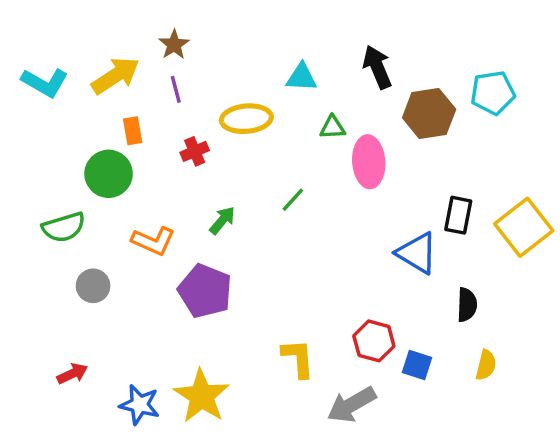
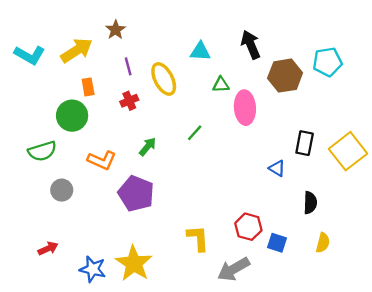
purple line: (176, 89) -> (128, 66), moved
yellow ellipse: (246, 119) -> (164, 79), turned 68
blue triangle: (417, 253) -> (277, 168), size x0.6

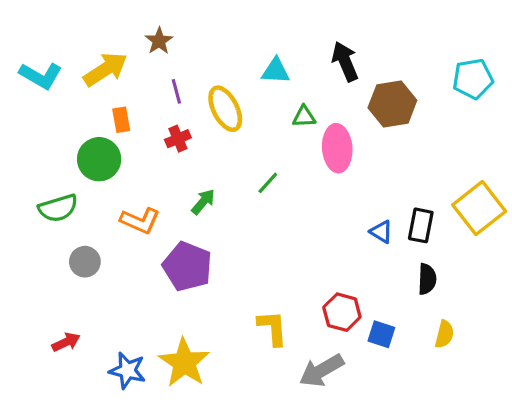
cyan pentagon: (327, 62) -> (473, 79), moved
black rectangle: (305, 143) -> (421, 225), moved

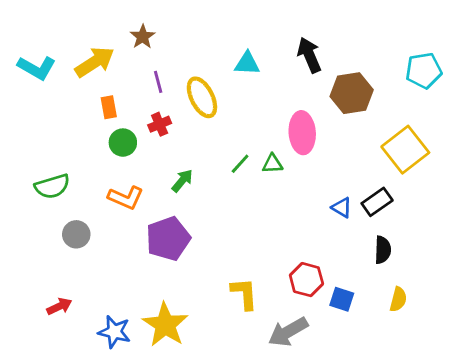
green triangle: (304, 117) -> (273, 164), moved
green circle: (99, 159) -> (123, 143), moved, size x0.7
yellow square: (479, 208) -> (405, 150), moved
black rectangle: (421, 225) -> (377, 202), turned 44
purple pentagon: (187, 266) -> (168, 239), turned 30

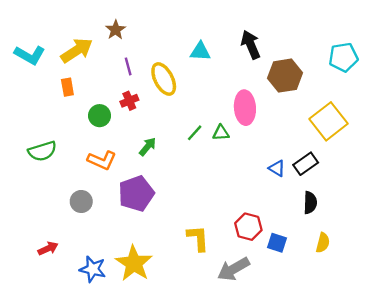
orange rectangle: (109, 107) -> (67, 87), moved
gray circle: (76, 234) -> (81, 202), moved

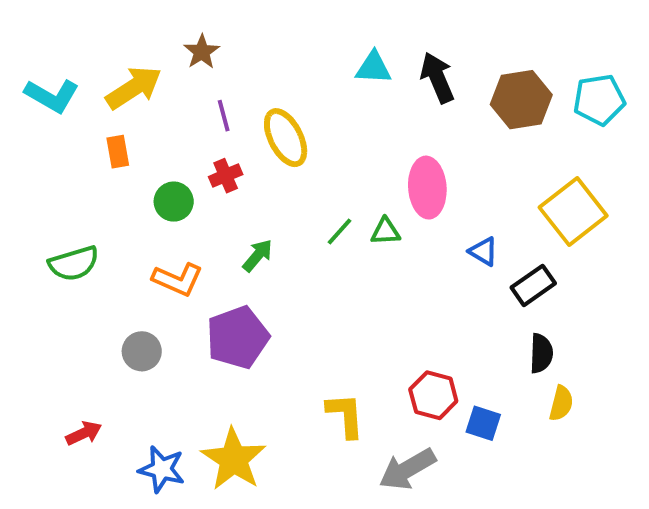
cyan triangle: (200, 52) -> (373, 68), moved
brown hexagon: (285, 76) -> (521, 100), moved
blue triangle: (277, 168) -> (483, 251), moved
yellow semicircle: (323, 243) -> (561, 403), moved

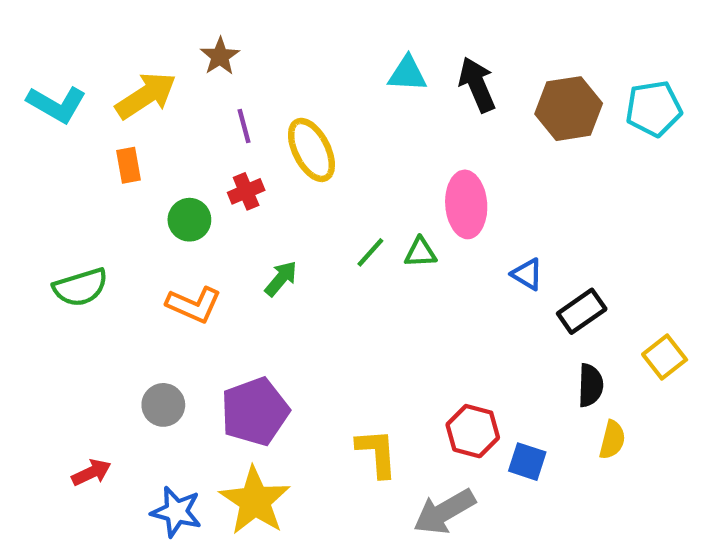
yellow square: (573, 212) -> (665, 357), moved, size x0.6
purple pentagon: (238, 337) -> (255, 411), moved
gray circle: (142, 351) -> (163, 405), moved

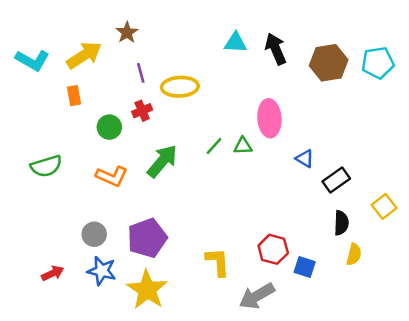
yellow ellipse: (311, 150) -> (180, 87), turned -66
green arrow: (281, 279) -> (162, 161), size x1.6
blue star: (176, 512) -> (102, 271), moved

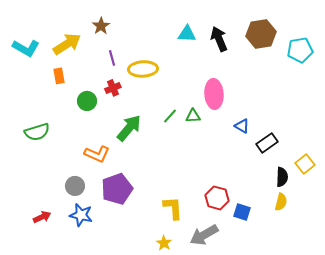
brown hexagon: (329, 63) -> (261, 34), moved
orange L-shape: (112, 176) -> (97, 154), moved
black semicircle: (341, 223) -> (282, 177), moved
yellow star: (147, 290) -> (164, 243), moved, size x0.5

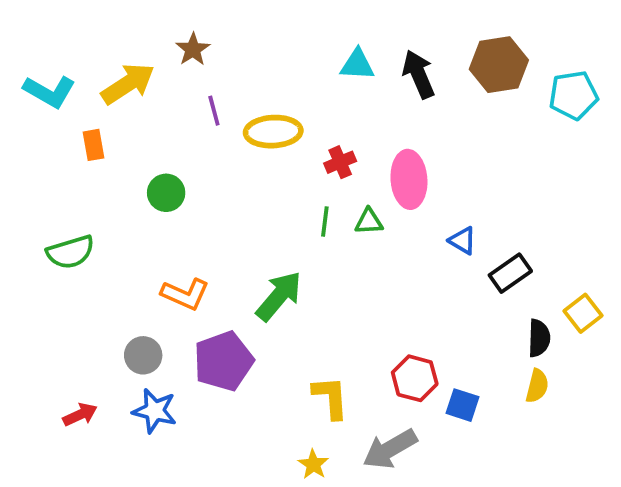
orange rectangle: (59, 76) -> (93, 145), moved
red cross: (113, 88) -> (340, 162), moved
green line: (170, 116) -> (325, 221), turned -35
green arrow: (129, 128) -> (279, 296), moved

